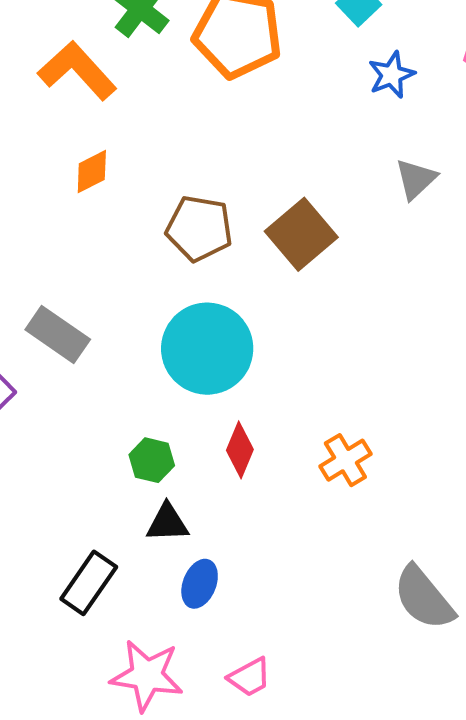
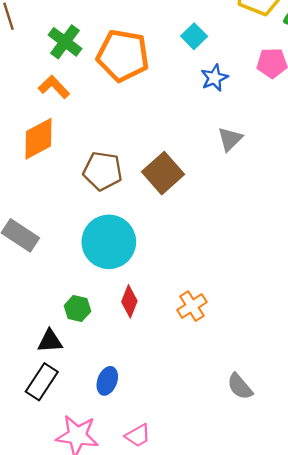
orange L-shape: (77, 71) -> (54, 87), moved, size x0.7
orange diamond: (92, 172) -> (38, 139), size x1.6
black triangle: (167, 523) -> (50, 341), moved
gray semicircle: (424, 598) -> (240, 386), size x0.7

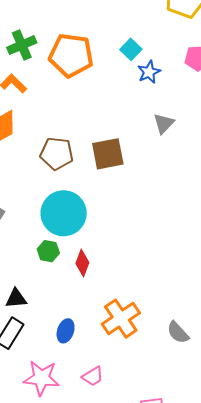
cyan square: (194, 36) -> (131, 49), moved
green cross: (65, 42) -> (22, 45), turned 32
brown square: (163, 173) -> (108, 154), turned 32
orange cross: (192, 306) -> (121, 319), moved, size x1.5
green hexagon: (77, 308) -> (48, 251), moved

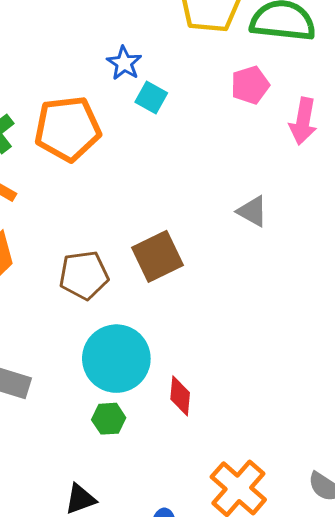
blue star: (149, 72) -> (124, 63), moved
gray triangle: (164, 123) -> (252, 211), moved, turned -30
red diamond: (82, 263) -> (180, 396), moved

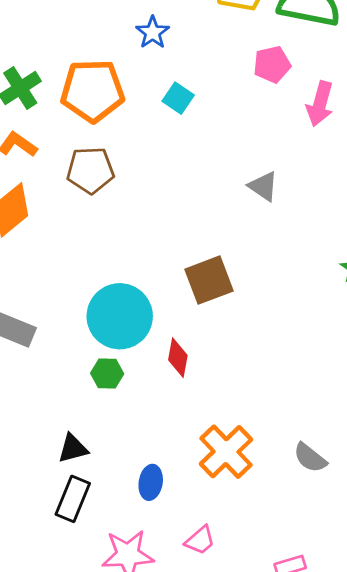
cyan square: (151, 98) -> (178, 98), moved
brown square: (158, 256) -> (209, 280), moved
brown pentagon: (84, 275) -> (90, 170), moved

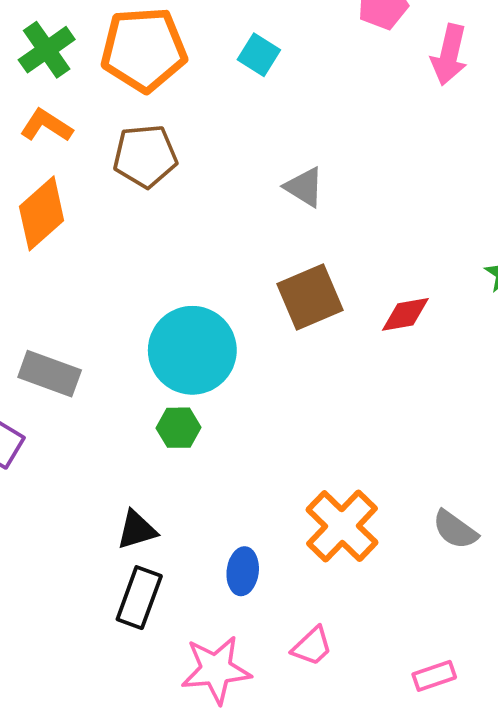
gray triangle: (263, 186) -> (304, 187), moved
red diamond: (178, 358) -> (405, 314), moved, turned 72

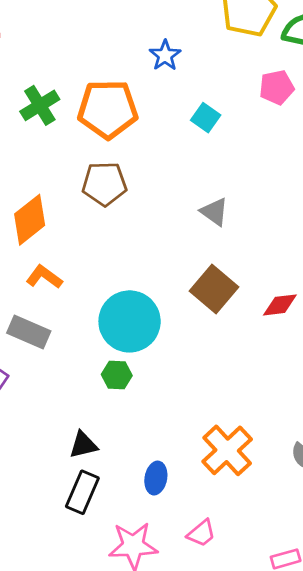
cyan square: (259, 55) -> (206, 118), moved
orange L-shape: (46, 126) -> (44, 277), moved
brown square: (310, 297) -> (214, 289), turned -30

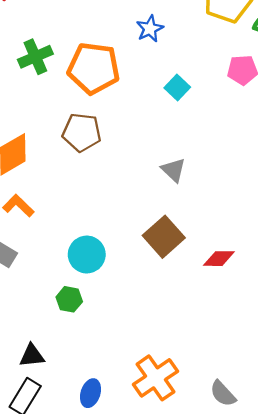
cyan circle: (130, 321) -> (87, 255), size x0.7

